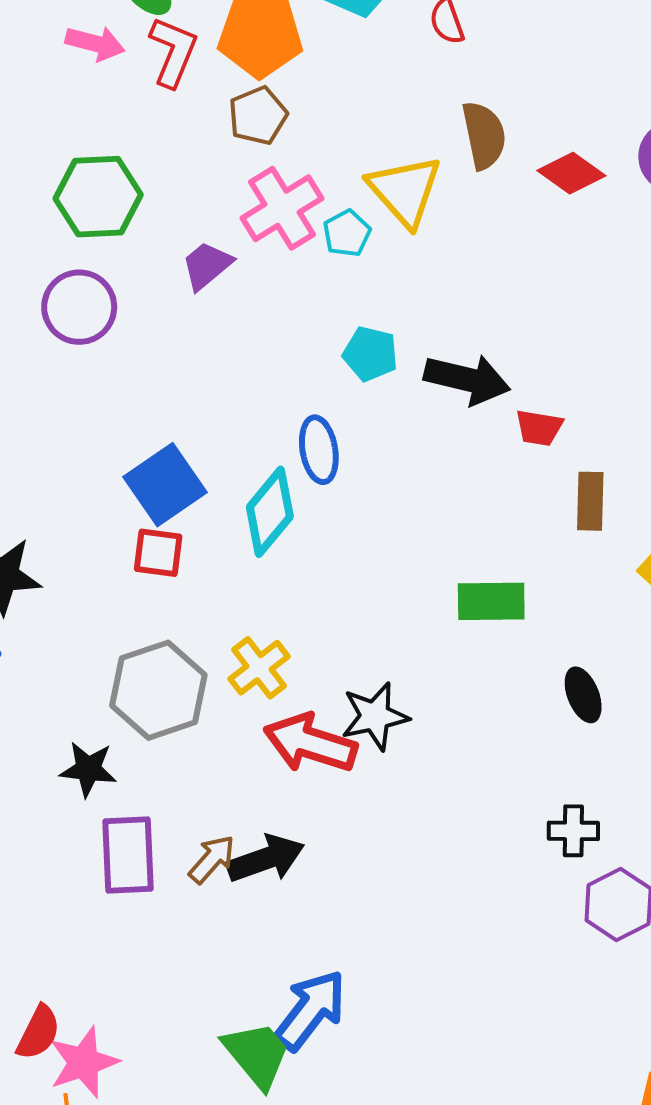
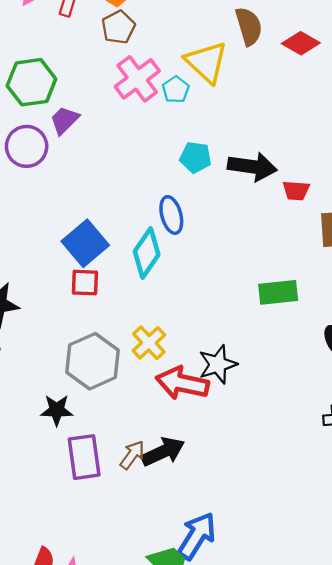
purple trapezoid: (207, 265) -> (64, 120), moved

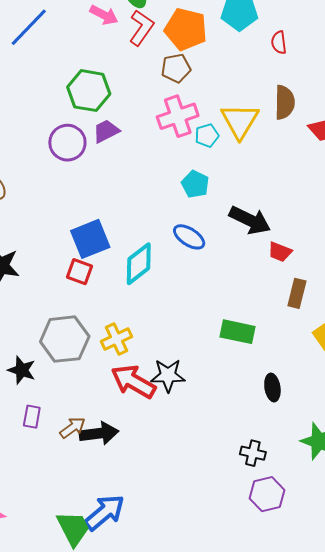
cyan pentagon: (196, 157) -> (195, 184), moved
blue ellipse: (171, 215) -> (189, 237), moved, turned -60
purple rectangle: (84, 457) -> (32, 417), size x0.6

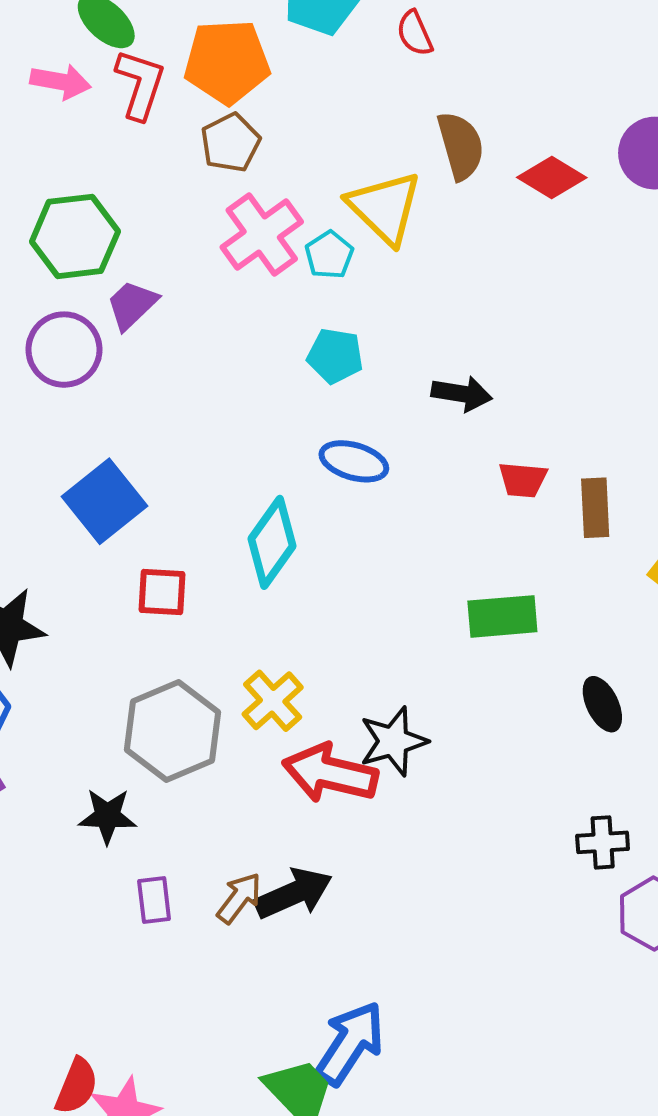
black arrow: (250, 220) -> (462, 394), size x0.7
blue square: (90, 239) -> (104, 501), moved
red trapezoid: (280, 252) -> (523, 480), moved

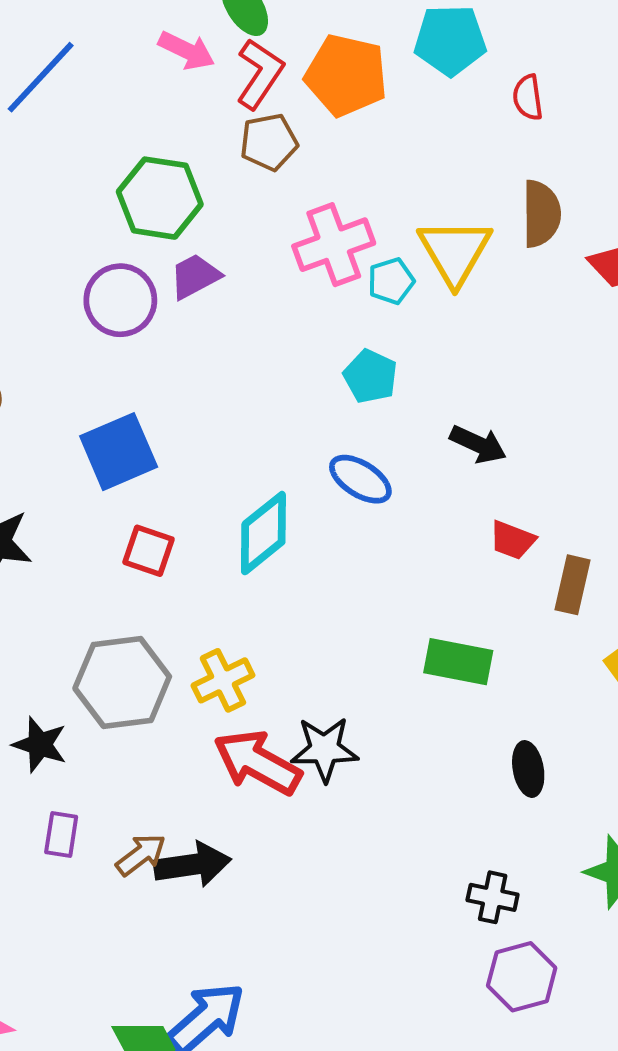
brown pentagon: (230, 143) -> (269, 142), moved

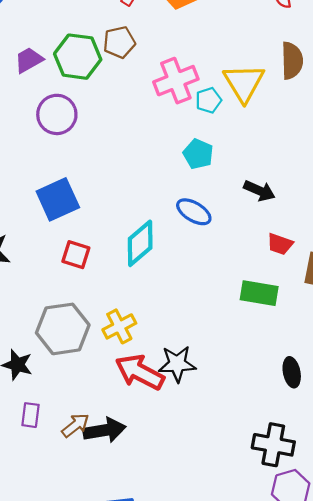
brown pentagon: (269, 142) -> (119, 42), moved
purple trapezoid: (195, 276) -> (29, 60), moved
green rectangle: (458, 662) -> (259, 293), moved
black cross: (493, 897) -> (273, 445), size x1.5

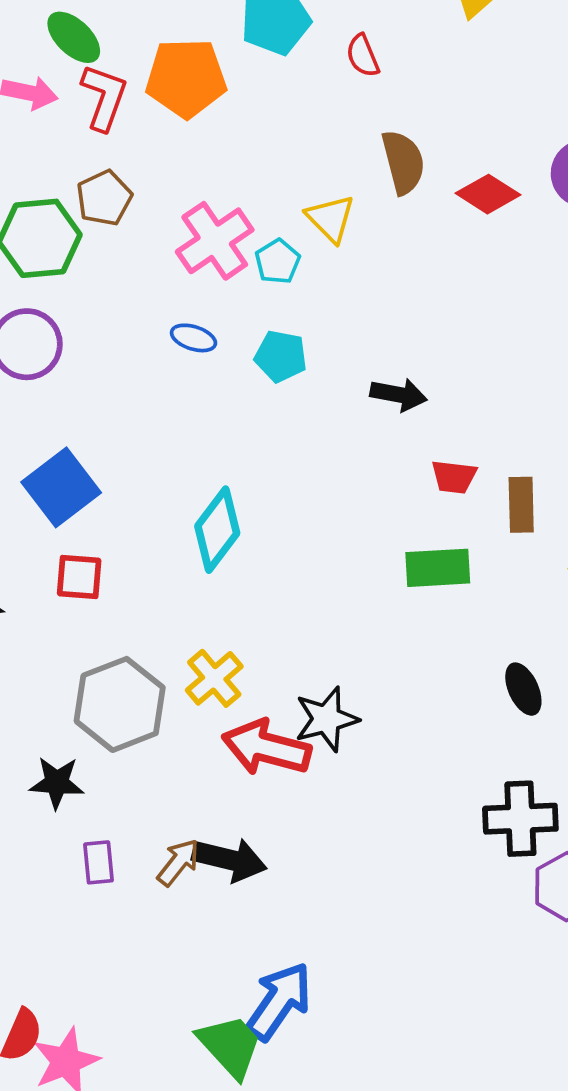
yellow triangle: (244, 83) -> (331, 218), size x0.7
blue ellipse: (194, 212) -> (193, 338), moved, size x0.7
red square: (76, 255) -> (79, 577), moved
black arrow: (105, 430) -> (229, 860), turned 36

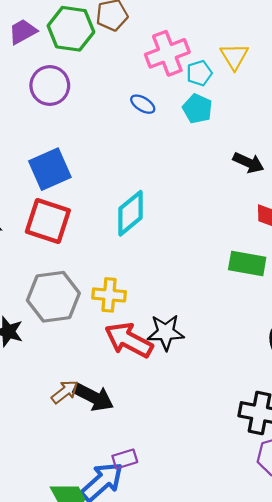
cyan pentagon: (281, 356) -> (197, 109), moved
red square: (79, 577) -> (48, 221), size x1.6
yellow cross: (214, 678) -> (109, 295), turned 32
purple rectangle: (98, 862) -> (125, 459), moved, turned 65

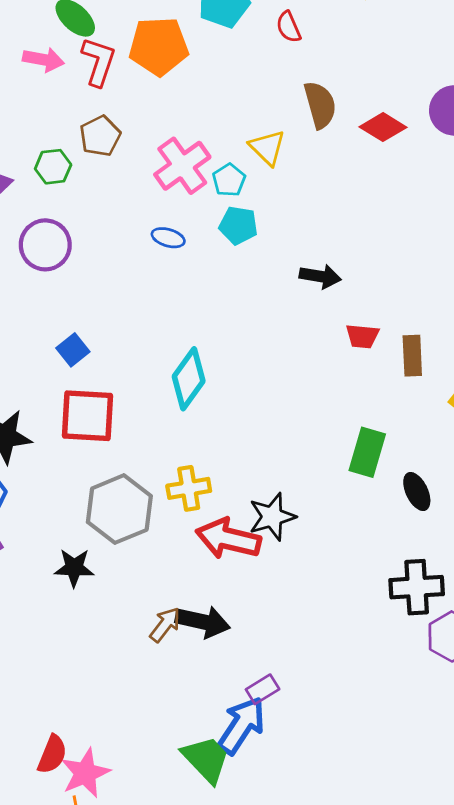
green hexagon: (71, 29) -> (53, 167), size x0.6
blue square: (50, 169) -> (73, 350), size x0.6
green rectangle: (247, 264) -> (367, 452), moved, turned -69

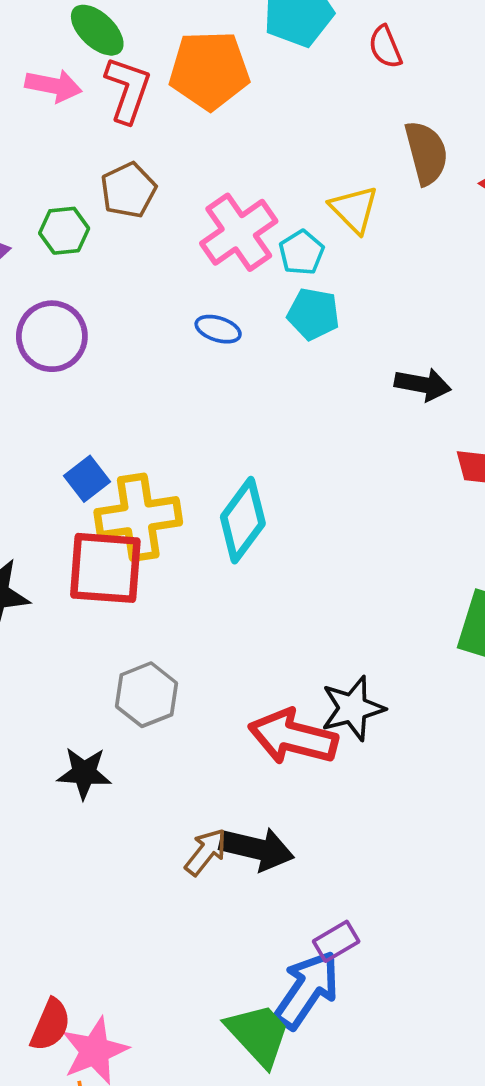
yellow cross: (189, 488) -> (138, 517), moved, size x1.4
gray hexagon: (119, 509) -> (146, 695), size x0.7

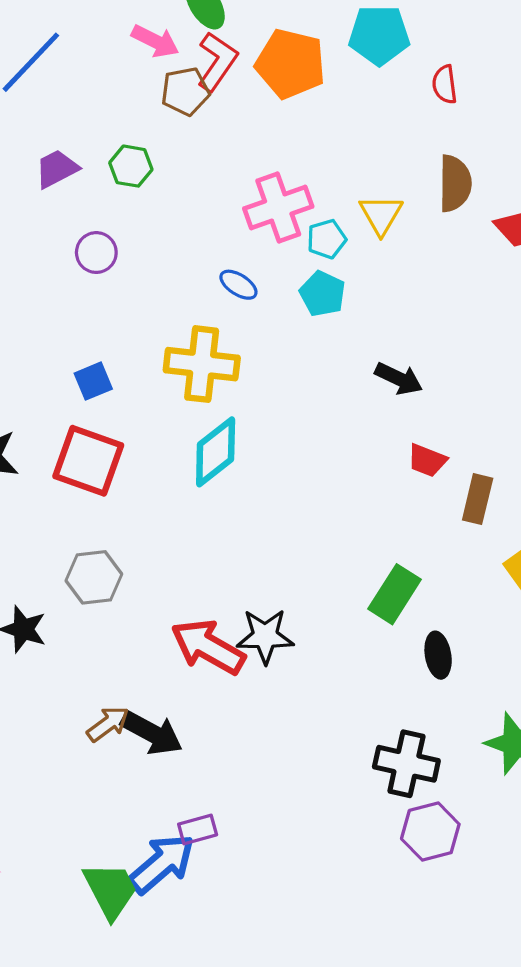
brown pentagon: (128, 190) -> (185, 91), moved
purple circle: (52, 336) -> (96, 253), size x0.7
yellow cross: (138, 517) -> (202, 364), moved

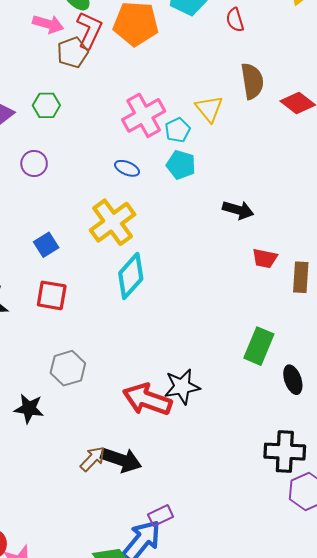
yellow cross: (202, 364) -> (113, 222), turned -33
red square: (88, 461) -> (52, 295), size x0.7

